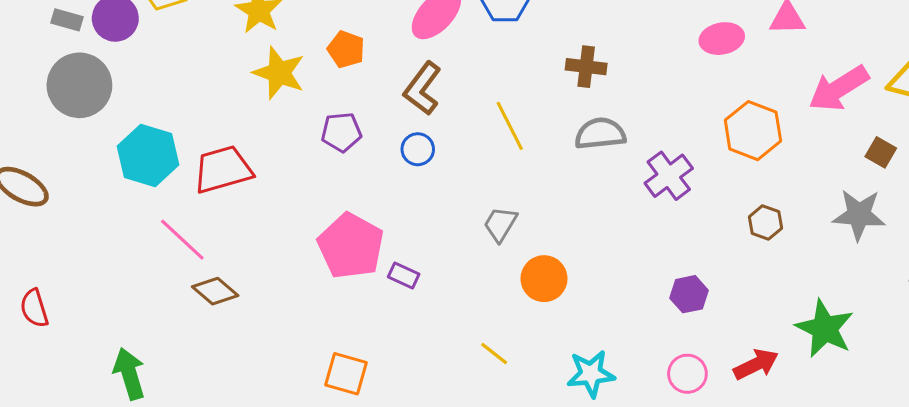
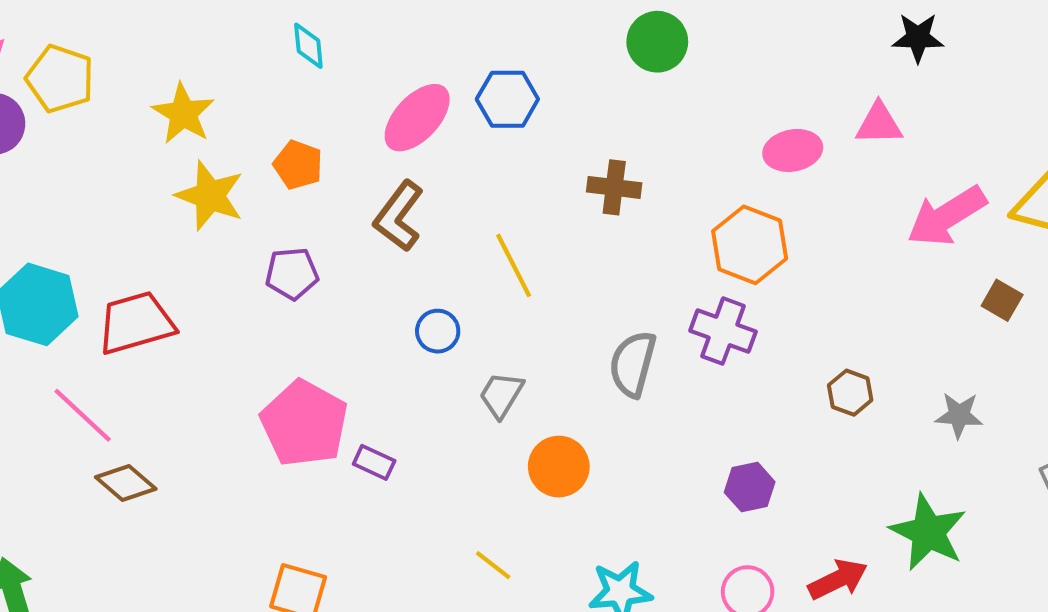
orange hexagon: (753, 131) -> (750, 245), moved
gray semicircle: (600, 134) -> (633, 364), moved, turned -69
blue circle: (418, 149) -> (438, 331), moved
purple cross: (669, 176) -> (723, 331), turned -33
gray star: (859, 215) -> (959, 415), moved, size x0.7

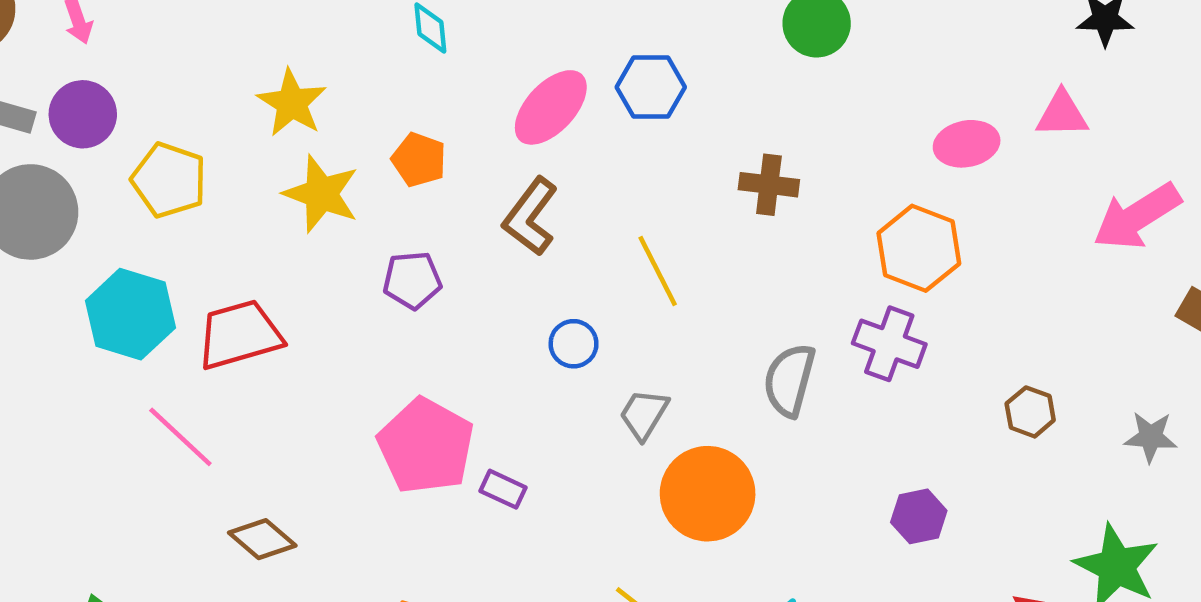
yellow pentagon: (60, 79) -> (169, 180), moved
orange circle: (559, 467) -> (708, 494), size x1.4
brown diamond: (126, 483) -> (262, 539), moved

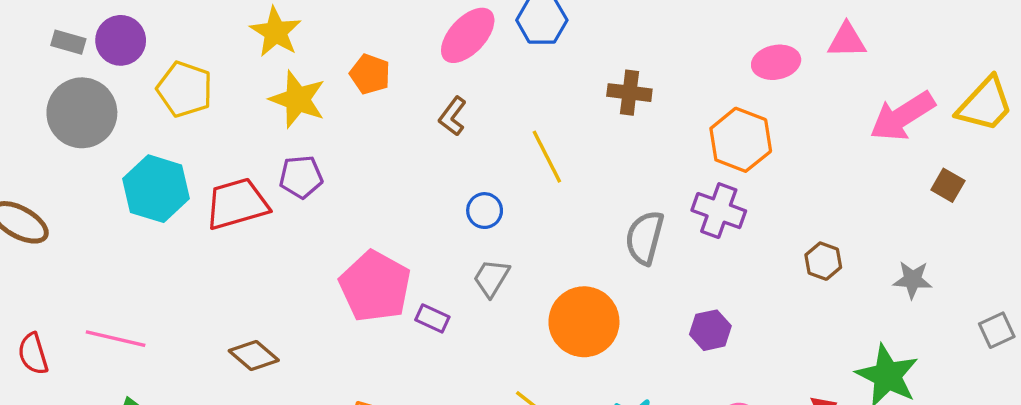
brown L-shape: (530, 217) -> (453, 116), size x0.7
purple pentagon: (412, 280) -> (301, 177), moved
gray trapezoid: (644, 414) -> (491, 278), moved
pink line: (180, 437) -> (116, 339), moved, turned -30
purple hexagon: (919, 516) -> (710, 330), moved

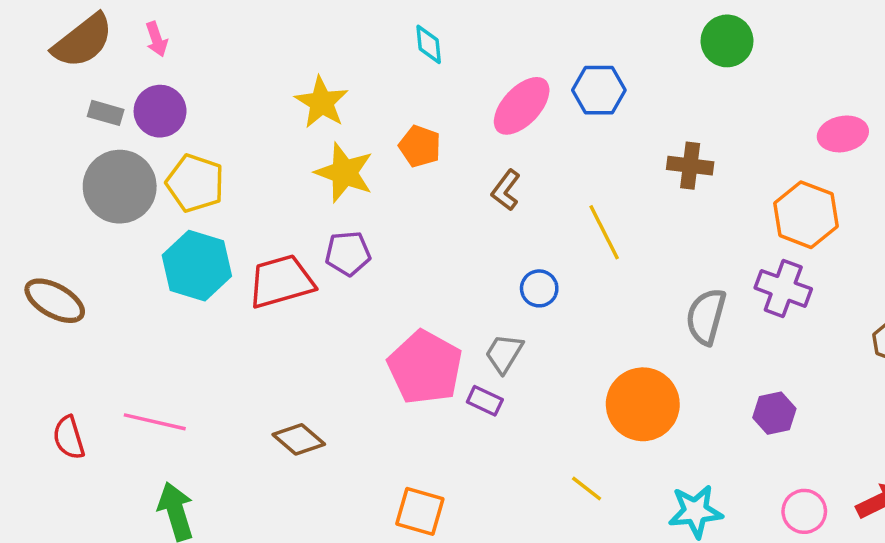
yellow pentagon: (185, 89) -> (195, 183), moved
gray trapezoid: (491, 278) -> (504, 353), moved

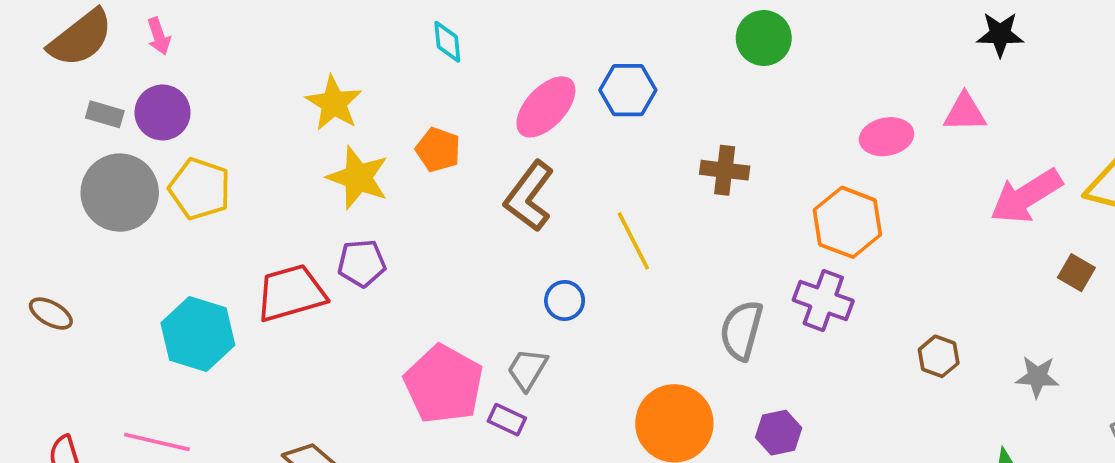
brown L-shape: (506, 190) -> (529, 196), size x1.6
cyan hexagon: (197, 266) -> (198, 334), moved
brown ellipse: (55, 301) -> (51, 314), size x0.7
purple hexagon: (774, 413) -> (779, 433), moved

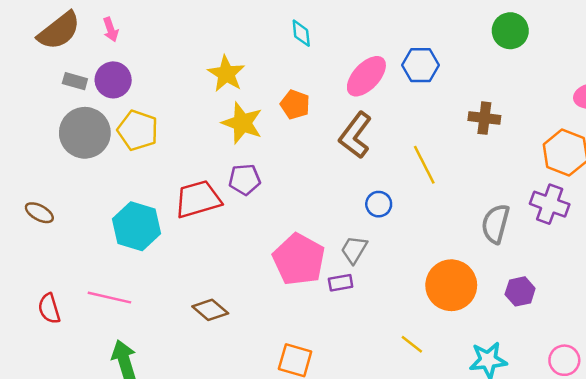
purple rectangle: (507, 420) -> (341, 283), turned -35

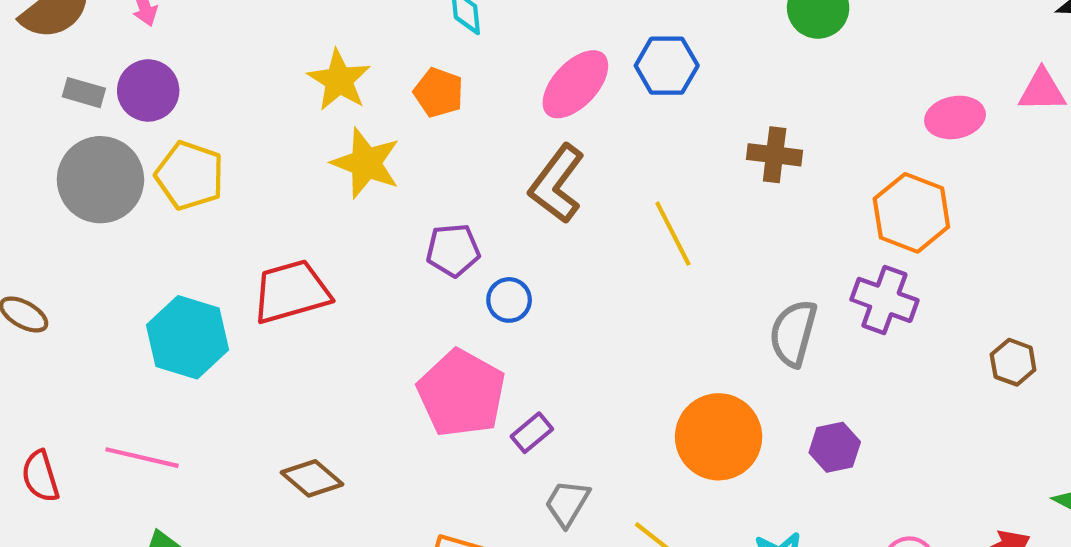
orange pentagon: (295, 105) -> (439, 93), moved
purple pentagon: (245, 180) -> (453, 250), moved
blue circle: (379, 204) -> (509, 300), moved
gray trapezoid: (354, 250) -> (567, 503), moved
purple rectangle: (341, 283) -> (532, 433), turned -30

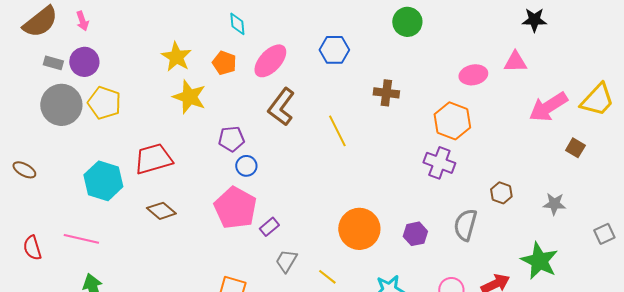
pink ellipse: (575, 84) -> (270, 61), moved
blue circle: (509, 300) -> (246, 166), moved
gray semicircle: (793, 333) -> (465, 225), moved
brown diamond: (312, 478) -> (161, 211), moved

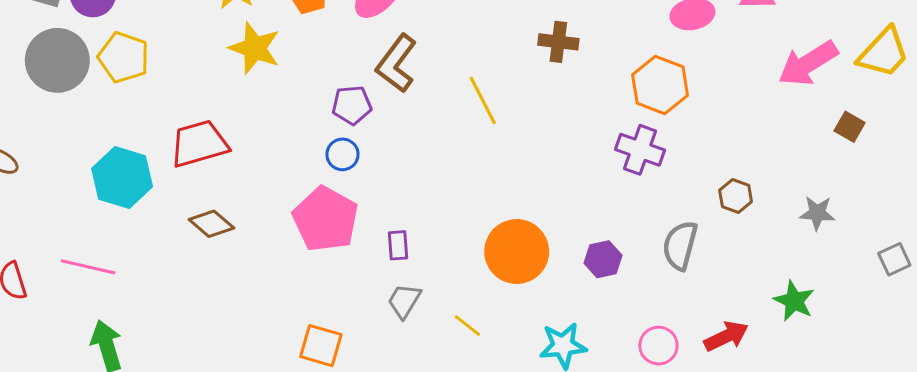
purple pentagon: (231, 139) -> (352, 105), moved
purple rectangle: (269, 227) -> (398, 245), moved, turned -54
green star: (539, 261) -> (794, 301), size x0.7

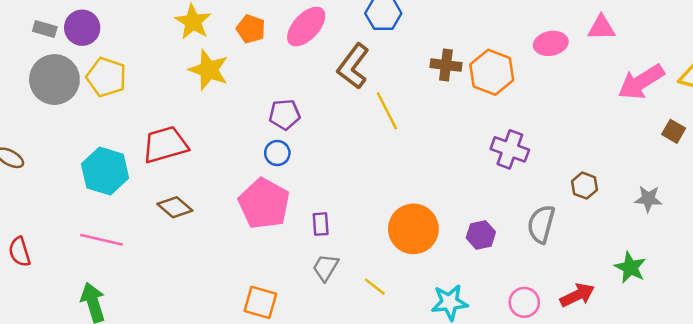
brown L-shape: (396, 63) -> (353, 66), moved
orange hexagon: (660, 85) -> (492, 72), moved
pink line: (88, 267) -> (101, 240), moved

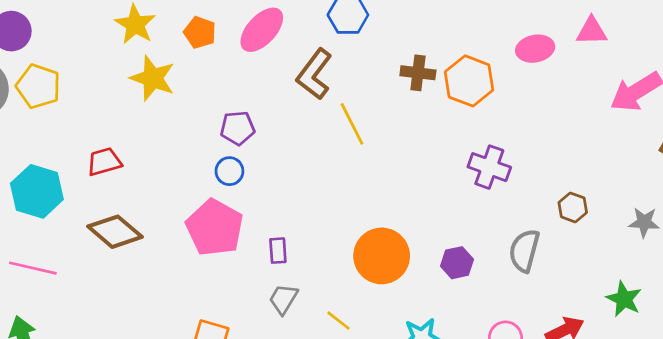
red trapezoid: (165, 145) -> (104, 162), size x0.7
brown diamond: (175, 207) -> (115, 232), size x1.4

